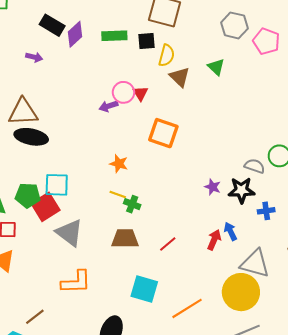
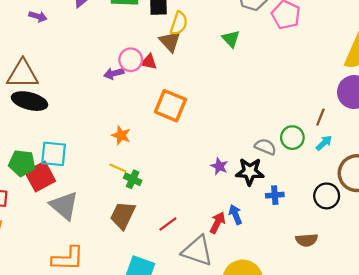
brown triangle: (180, 77) -> (170, 41), moved
red triangle: (141, 93) -> (149, 62), turned -49
brown trapezoid: (125, 238) -> (123, 215), turned -68
gray triangle: (255, 264) -> (197, 251), moved

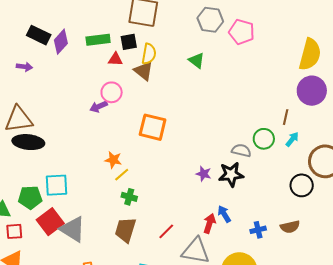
red triangle: (149, 62) -> (115, 59), moved
yellow line: (118, 168) -> (122, 175), moved, turned -56
red square: (40, 176) -> (50, 222), moved
blue cross: (275, 195) -> (258, 230), moved

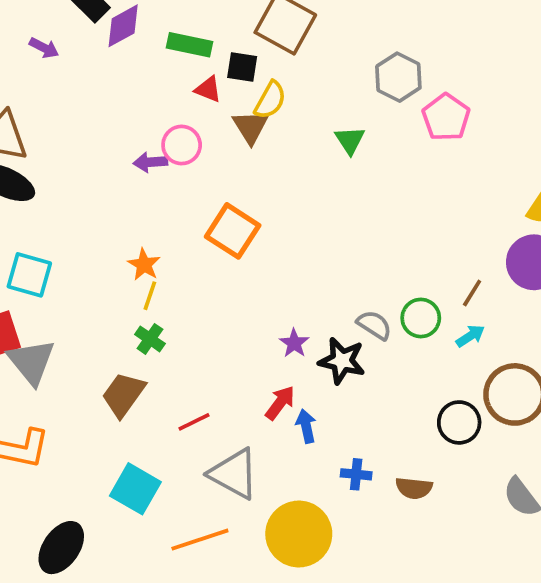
yellow line: (122, 175) -> (150, 296), turned -49
red arrow: (209, 223) -> (280, 403), moved

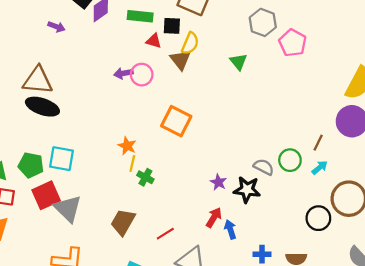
purple arrow: (150, 162) -> (123, 73), moved
green cross: (150, 339) -> (145, 177), moved

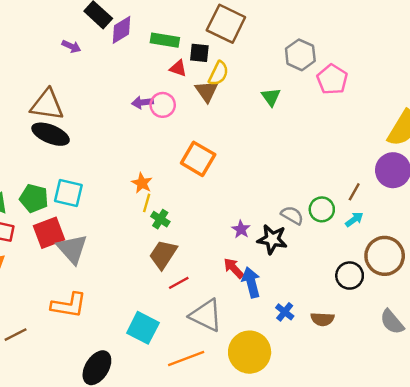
red arrow: (214, 217) -> (234, 268), turned -78
brown trapezoid: (123, 222) -> (163, 254), moved
blue arrow: (230, 229) -> (251, 282), size x1.4
blue cross: (262, 254) -> (285, 312), turned 35

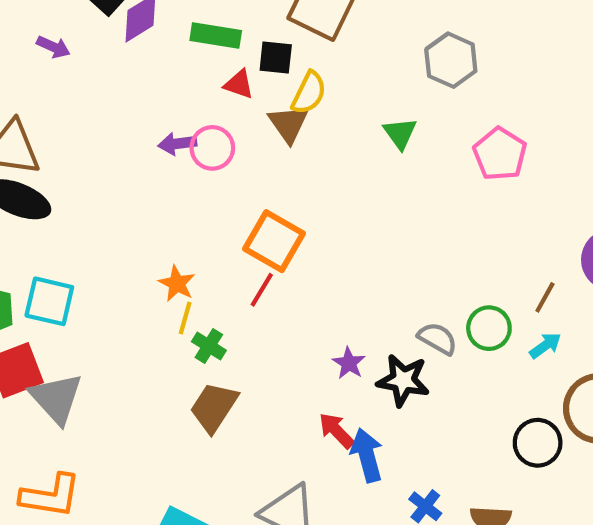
pink pentagon: (332, 79) -> (500, 154), moved
red line: (179, 283) -> (262, 290), moved, turned -30

